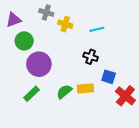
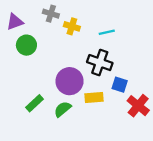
black cross: (91, 57) -> (100, 63), size x1.5
purple circle: (39, 64) -> (70, 81), moved
green semicircle: (64, 92) -> (63, 109), moved

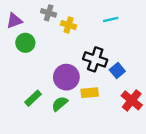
cyan line: (107, 32) -> (111, 20), moved
blue square: (120, 85) -> (117, 70), moved, turned 32

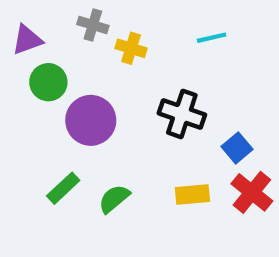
blue square: (117, 70) -> (237, 148), moved
purple circle: (66, 77) -> (91, 120), moved
yellow rectangle: (90, 93) -> (192, 195), moved

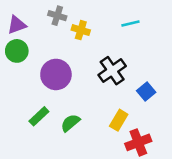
green circle: (48, 82) -> (17, 51), moved
black cross: (182, 114) -> (112, 71), turned 36
red cross: (252, 192) -> (138, 142), moved, turned 30
yellow rectangle: (192, 195) -> (119, 120), turned -54

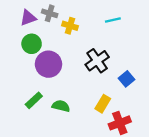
purple triangle: (17, 25) -> (28, 18), moved
green circle: (17, 51) -> (32, 44), moved
green semicircle: (70, 123) -> (61, 106), turned 54

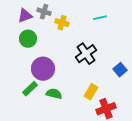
purple circle: (49, 64) -> (43, 69), moved
blue square: (126, 79) -> (120, 70), moved

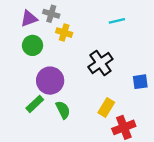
yellow cross: (62, 23) -> (64, 33), moved
blue square: (120, 70) -> (140, 82), turned 32
green semicircle: (54, 94) -> (63, 110), turned 49

